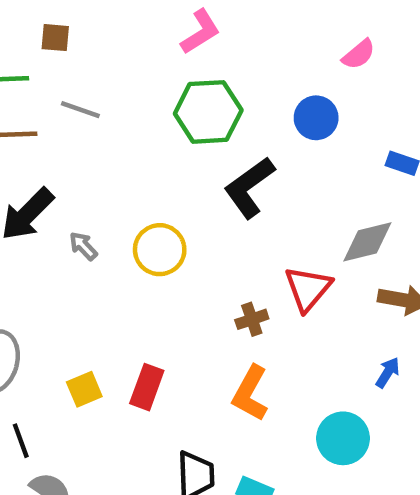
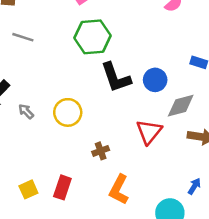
blue circle: (316, 118) -> (155, 80), moved
black L-shape: (249, 187) -> (116, 77), turned -72
brown cross: (252, 319) -> (101, 151), moved
blue arrow: (388, 373) -> (194, 186), moved

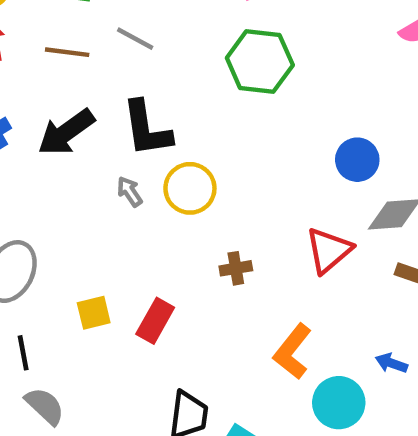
black L-shape: (116, 77) -> (147, 129), moved
gray arrow: (26, 111) -> (130, 192), moved
blue arrow: (194, 186) -> (391, 363), turned -112
orange L-shape: (119, 190) -> (292, 352), moved

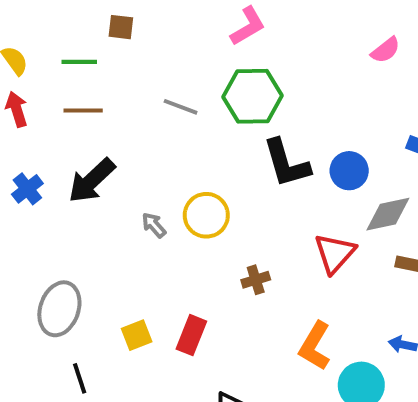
gray line: (135, 39) -> (181, 107), moved
black L-shape: (147, 129) -> (286, 163), moved

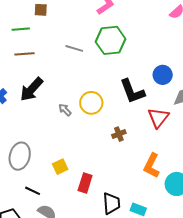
black L-shape: (286, 163) -> (132, 91), moved
red rectangle: (191, 335) -> (85, 183), moved
black line: (80, 378) -> (33, 191), turned -42

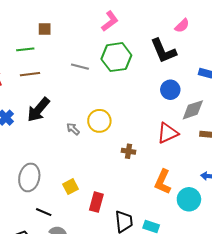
black L-shape: (132, 91) -> (163, 51), moved
red triangle: (158, 118) -> (168, 133), turned 30
brown cross: (119, 134) -> (129, 151), turned 32

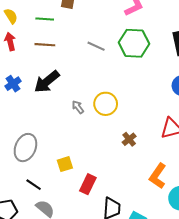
brown cross: (129, 151) -> (129, 139), turned 32

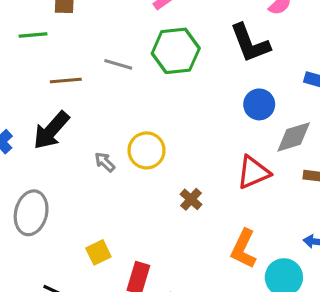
brown line: (45, 45) -> (66, 80), moved
gray ellipse: (25, 148) -> (31, 213), moved

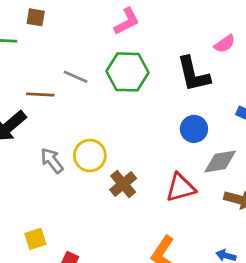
brown line: (66, 80) -> (40, 95), moved
gray arrow: (105, 162) -> (52, 161), size x1.4
brown cross: (191, 199) -> (123, 184), moved, size x1.4

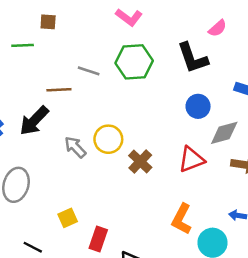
pink L-shape: (127, 21) -> (129, 17), turned 70

